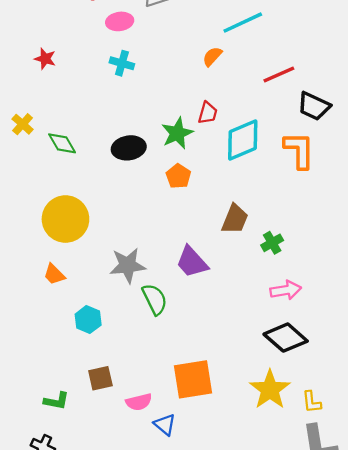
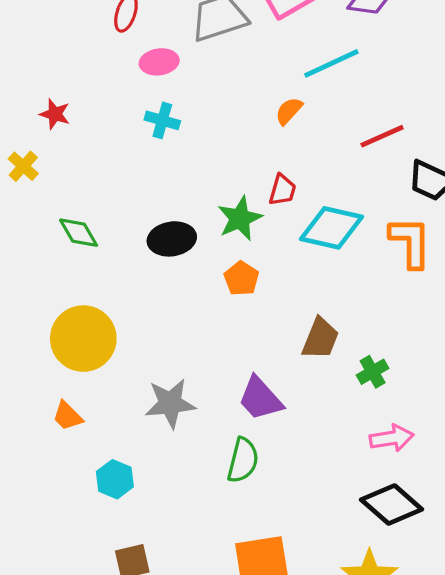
yellow cross: (23, 124) -> (23, 166), moved
cyan diamond: (243, 140) -> (331, 228), turned 36
green semicircle: (155, 299) -> (243, 460), moved, turned 40

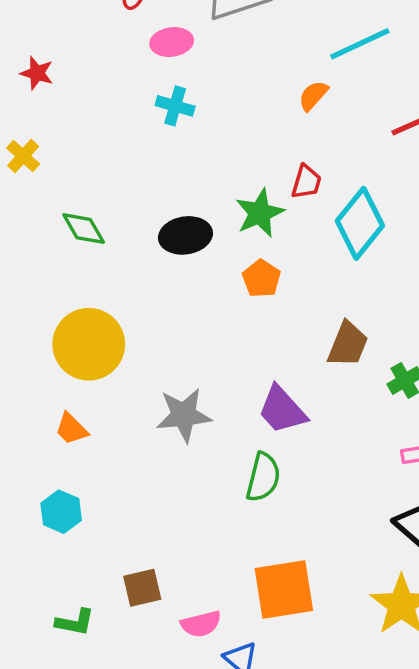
red star: (55, 114) -> (37, 73), moved
cyan diamond: (331, 228) -> (360, 223), turned -64
cyan hexagon: (115, 479) -> (61, 512), moved

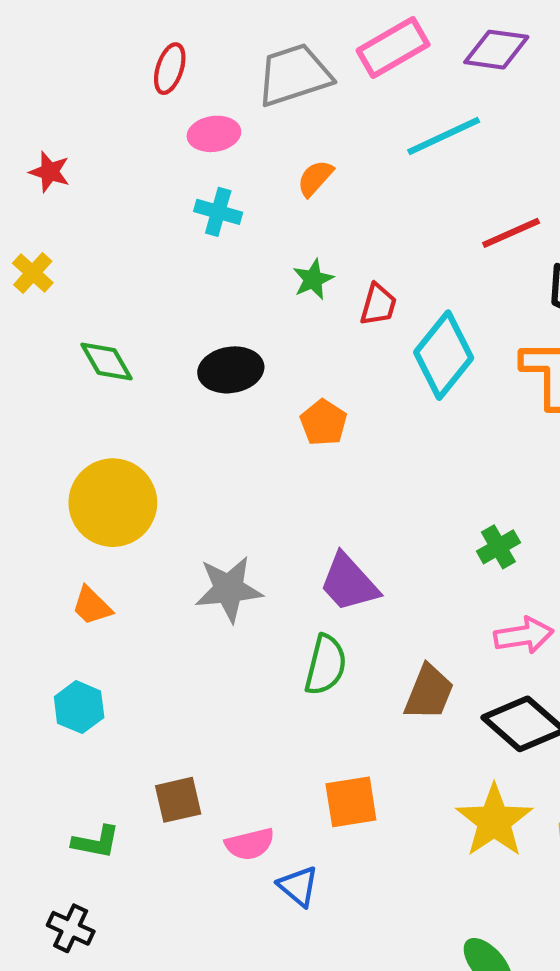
orange semicircle: (313, 96) -> (315, 178), moved
green star: (260, 213) -> (313, 279), moved, size x0.7
brown trapezoid: (348, 344) -> (429, 692), moved
orange square: (284, 589) -> (351, 802), size x0.7

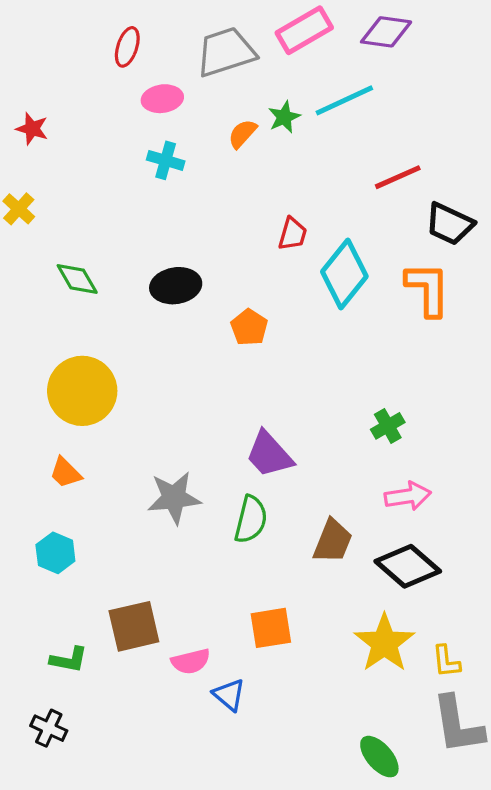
green star: (313, 279) -> (284, 117), moved
gray star: (229, 589) -> (174, 498), moved
brown square: (178, 800) -> (134, 626), size x1.4

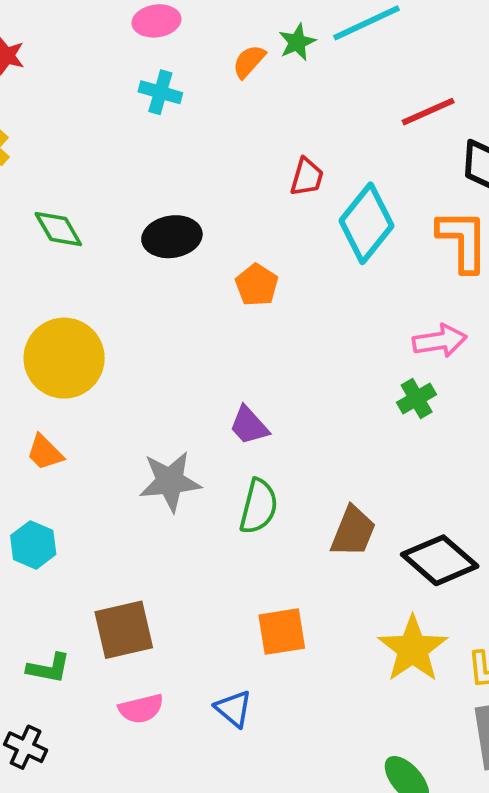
purple trapezoid: (269, 454) -> (249, 425), moved, size x0.7
pink arrow: (408, 496) -> (440, 341), moved
pink semicircle: (191, 661) -> (141, 709), moved

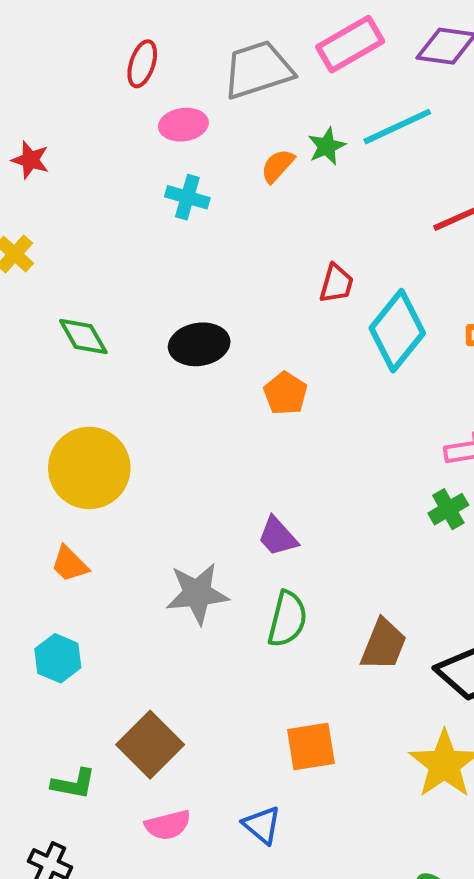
brown square: (124, 630) -> (150, 745), turned -32

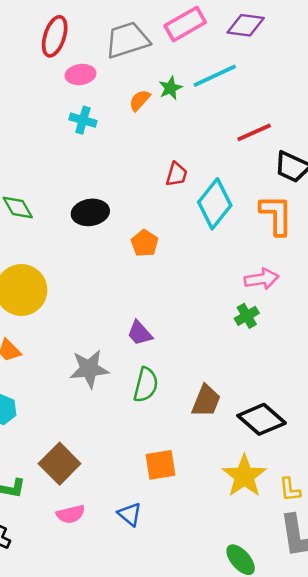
red ellipse: (142, 64) -> (55, 36), size x1.4

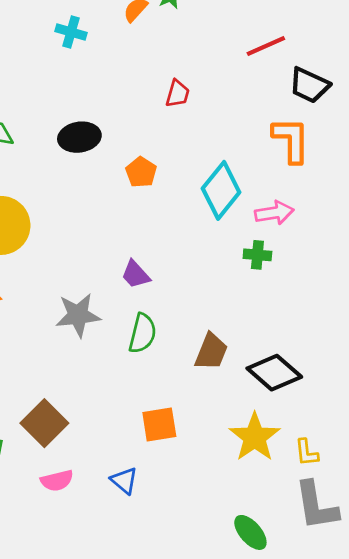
cyan diamond: (215, 204) -> (221, 190), moved
green cross: (247, 316) -> (257, 255), turned 35

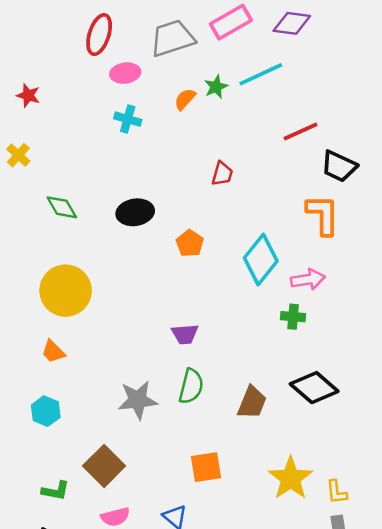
purple trapezoid: (135, 274) -> (185, 334), turned -52
gray star: (78, 315) -> (138, 400), moved
black diamond: (274, 373) -> (314, 388), moved

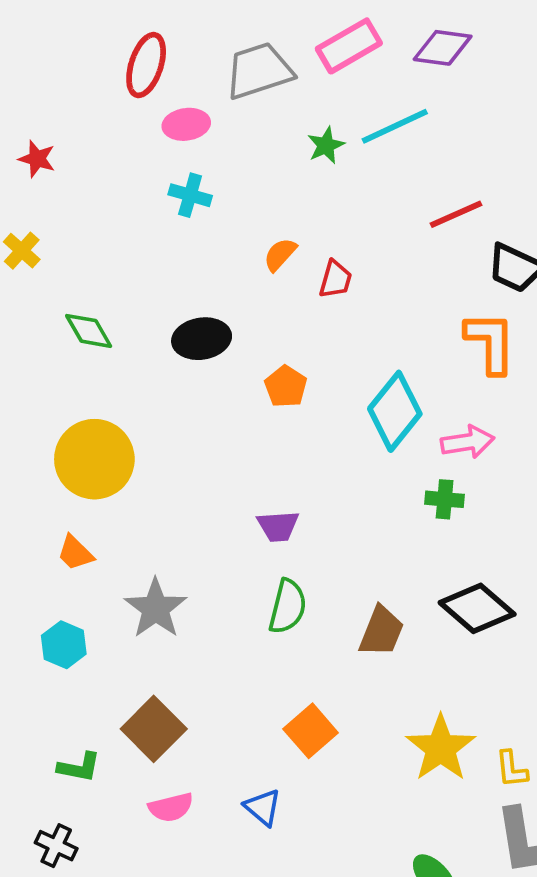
orange semicircle: (185, 99) -> (280, 254), moved
gray star: (138, 400) -> (156, 608), moved, turned -30
orange square: (206, 467) -> (311, 731), turned -32

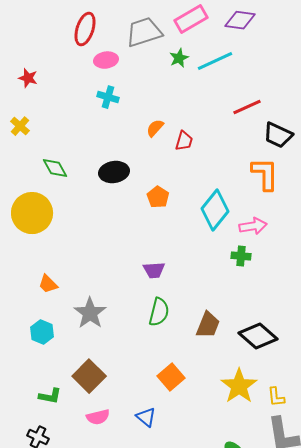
green star: (326, 145) -> (179, 58), moved
yellow circle: (94, 459) -> (32, 213), moved
black diamond: (477, 608) -> (258, 336), moved

